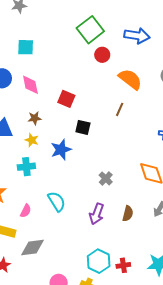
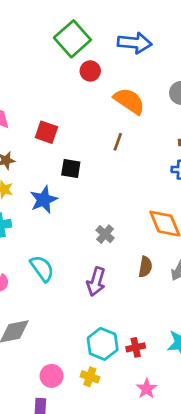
brown semicircle: (128, 214) -> (145, 267), moved

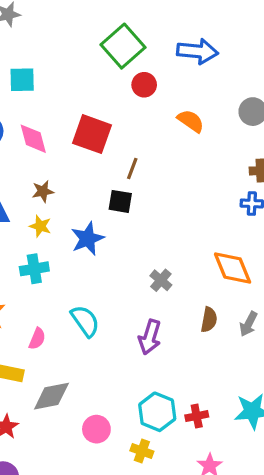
orange semicircle: (129, 101) -> (191, 121), size x0.7
red square: (46, 132) -> (92, 134), moved, size x1.4
brown line: (118, 142) -> (132, 168), moved
pink circle: (52, 376) -> (96, 429), moved

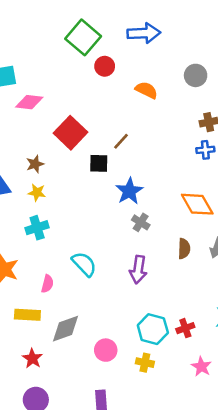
red square: (92, 134) -> (71, 133), moved, turned 32
pink diamond: (33, 139) -> (29, 102), moved, turned -60
brown line: (132, 168) -> (121, 141), moved, turned 30
blue star: (88, 239) -> (129, 191), moved

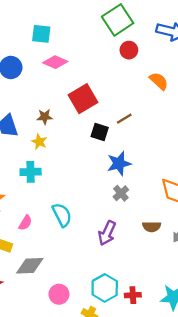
brown semicircle: (184, 249) -> (152, 227), turned 72

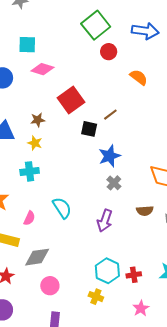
pink circle: (59, 294) -> (50, 286), moved

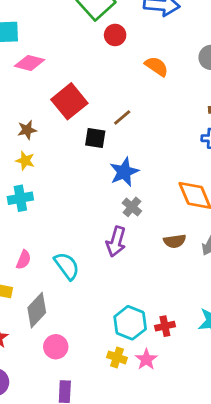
cyan semicircle: (62, 208) -> (67, 266), moved
purple arrow: (105, 221) -> (116, 242), moved
gray diamond: (37, 257) -> (37, 310), turned -35
pink star: (141, 308) -> (146, 359), moved

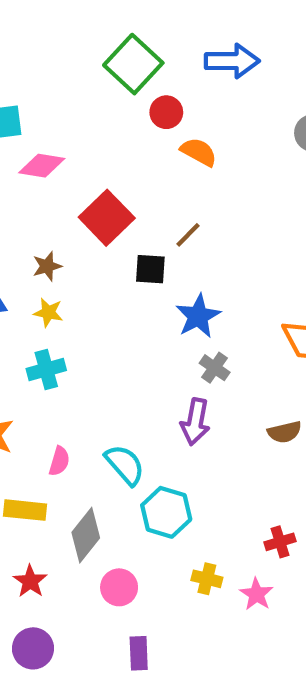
orange semicircle: (156, 66) -> (199, 152), moved
brown semicircle: (175, 241) -> (285, 432), moved
cyan hexagon: (130, 323) -> (166, 512), moved
yellow cross: (117, 357) -> (207, 579), moved

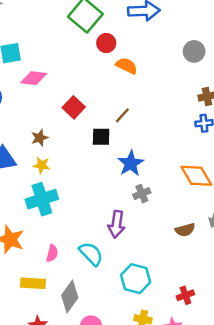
red square: (107, 218) -> (74, 107), size x0.7
gray cross: (215, 368) -> (142, 194), turned 35
cyan cross: (46, 369) -> (42, 199), size x1.4
purple arrow: (195, 422) -> (117, 224), moved
cyan hexagon: (166, 512) -> (136, 279), moved

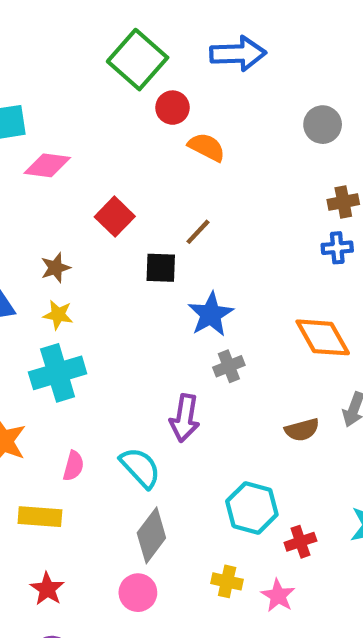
cyan hexagon: (136, 279) -> (252, 508), moved
gray diamond: (70, 297) -> (151, 535), moved

